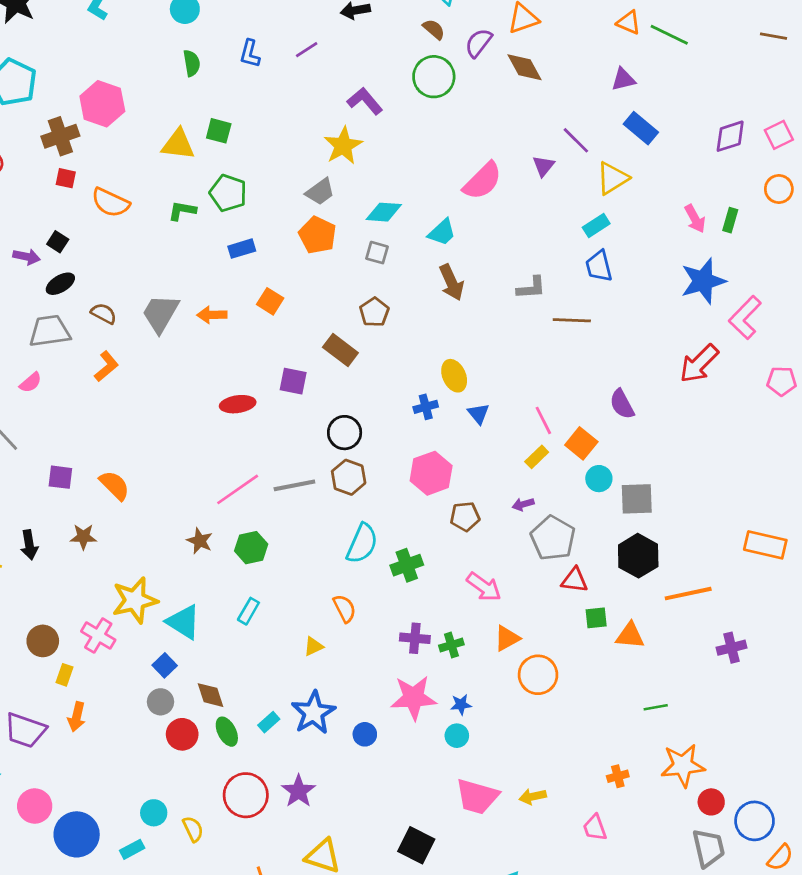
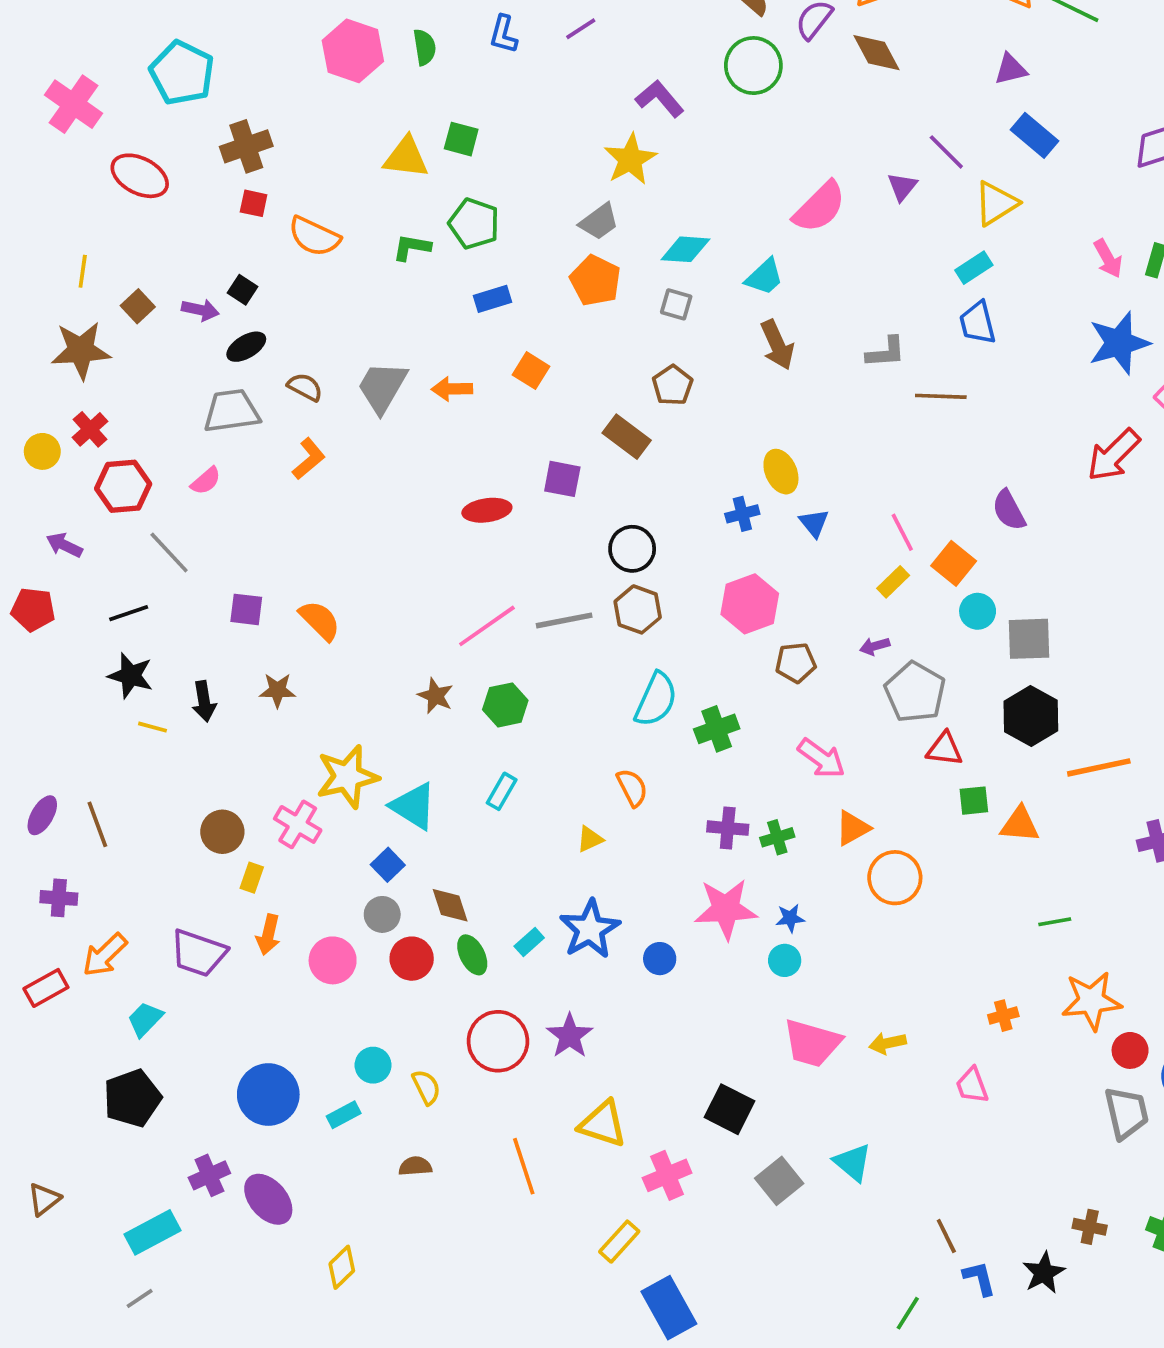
pink hexagon: (102, 104) -> (353, 51), moved
pink circle: (35, 806) -> (333, 960), moved

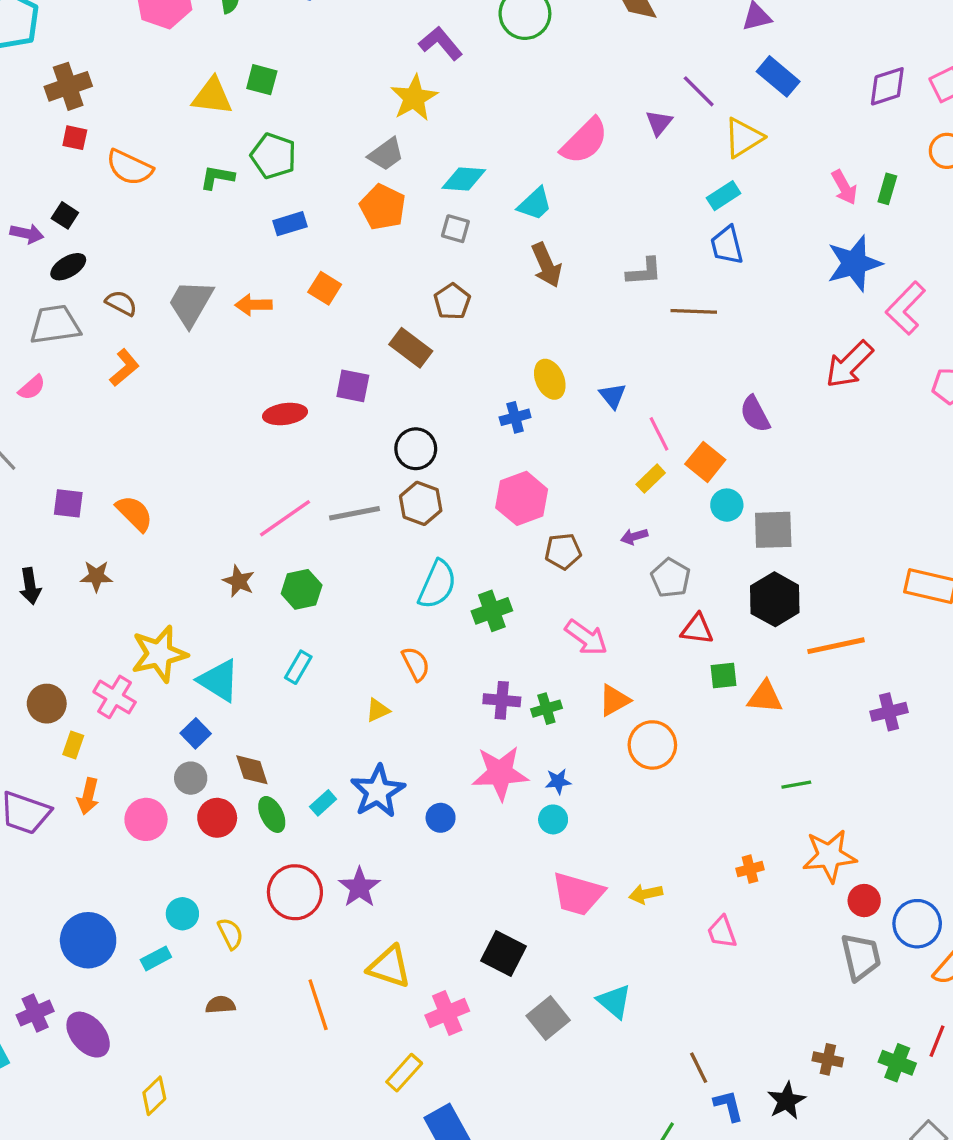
blue triangle: (814, 523) -> (613, 396), moved
gray pentagon: (915, 692) -> (671, 578), size x0.7

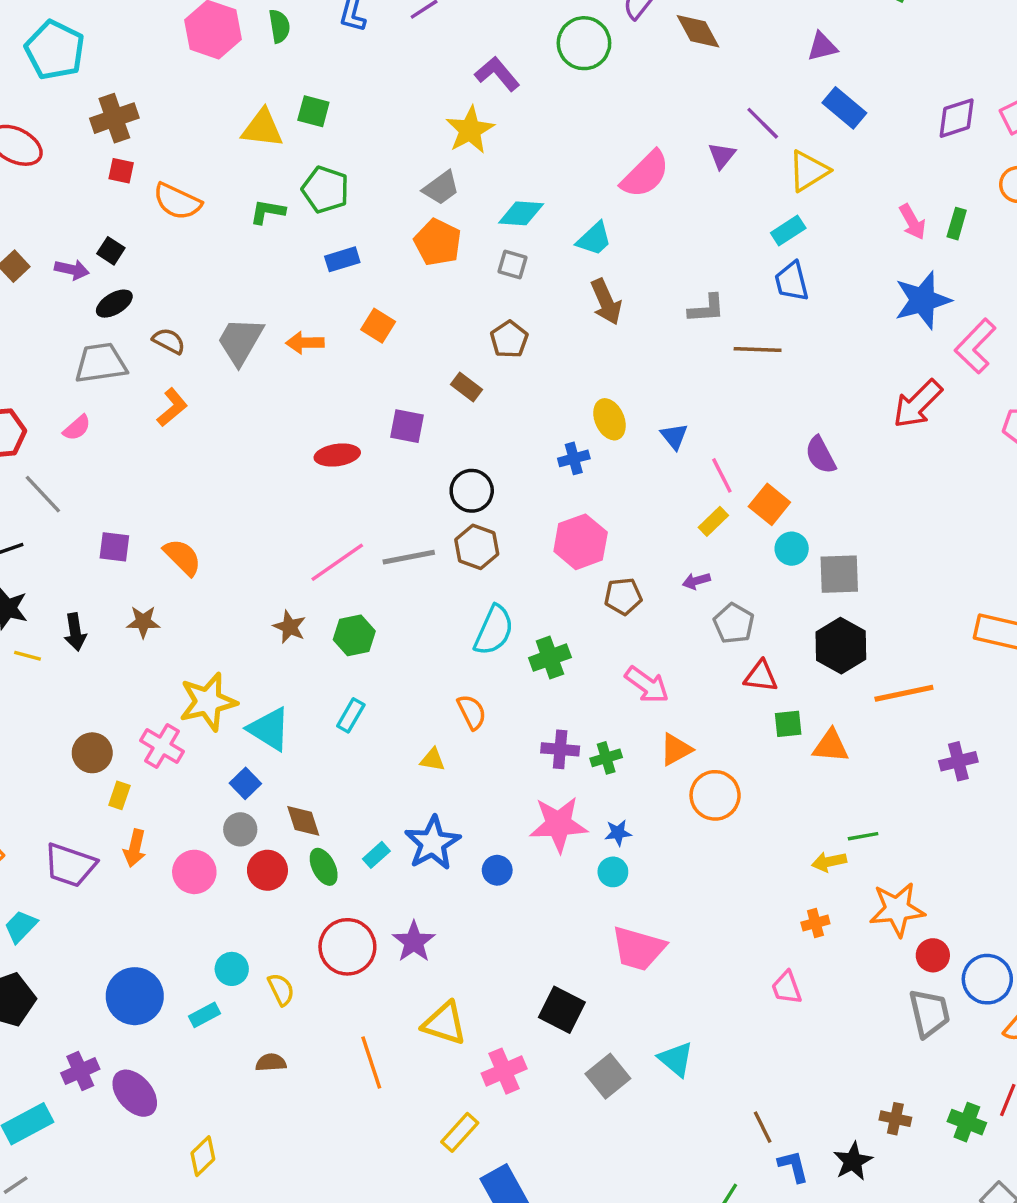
brown rectangle: (411, 348) -> (467, 387), size x0.7
yellow triangle: (378, 710) -> (433, 760), turned 35
yellow arrow: (646, 894) -> (829, 862), moved

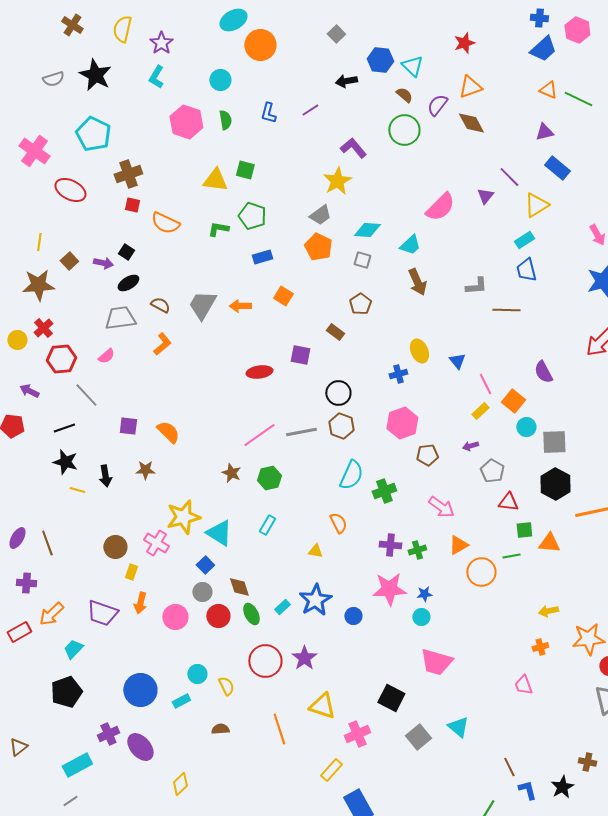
green line: (863, 836) -> (511, 556), moved

